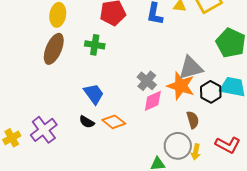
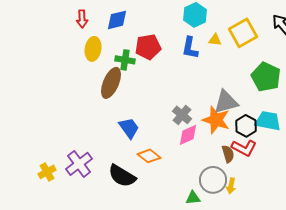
green cross: (95, 45) -> (125, 60), moved
brown ellipse: (54, 49) -> (111, 83), moved
black semicircle: (87, 122) -> (122, 176), moved, size x1.8
red L-shape: (228, 145) -> (244, 148), moved

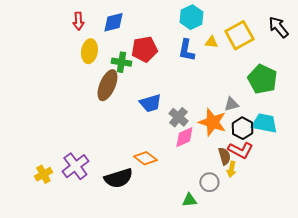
gray triangle: (226, 102) -> (231, 104), moved, size x0.6
blue trapezoid: (129, 128) -> (150, 103), moved, turned 110
black semicircle: (122, 176) -> (118, 178), turned -48
gray circle: (213, 180) -> (209, 182), size x0.7
yellow arrow: (231, 186) -> (231, 169), moved

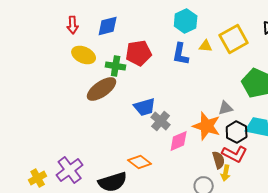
yellow ellipse: (89, 51) -> (84, 55), turned -75
brown ellipse: (107, 85) -> (102, 89), turned 32
gray cross: (178, 117) -> (161, 121), moved

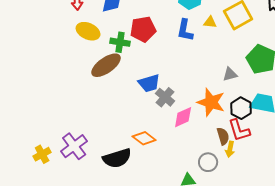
gray triangle: (226, 108) -> (230, 74), moved
red L-shape: (235, 154) -> (239, 130), turned 45

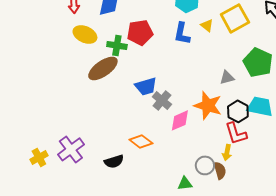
yellow triangle: (210, 22) -> (207, 25), turned 32
brown semicircle: (223, 136) -> (220, 170), moved
black semicircle: (117, 158) -> (114, 161), size x0.7

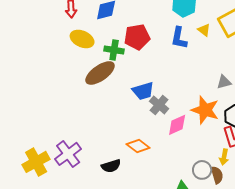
yellow cross: (39, 157) -> (36, 162), size x1.5

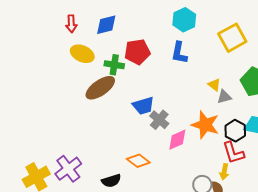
yellow triangle: (204, 30) -> (214, 85), moved

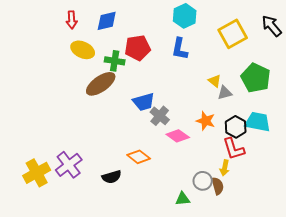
orange star: (205, 125) -> (206, 121), size x0.7
pink diamond: (177, 140) -> (178, 136), turned 60

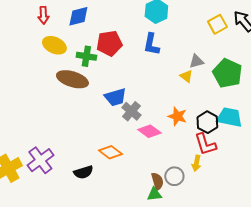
yellow square: (233, 34) -> (217, 24), moved, size x0.7
brown ellipse: (101, 84) -> (72, 79), turned 52
gray triangle: (225, 93) -> (196, 61), moved
brown semicircle: (218, 186) -> (157, 181), moved

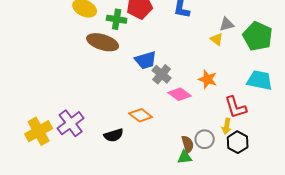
black hexagon: (207, 122) -> (238, 142), moved

